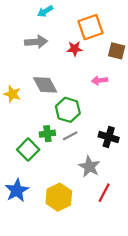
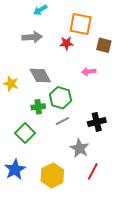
orange square: (91, 27) -> (81, 24), turned 30
green cross: (47, 134) -> (38, 107), moved
black cross: (109, 137) -> (97, 122), turned -30

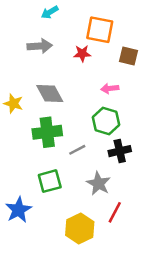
green hexagon: (60, 98) -> (106, 121), moved
green cross: (38, 107) -> (47, 132), size x1.6
green square: (25, 133) -> (50, 181), moved, turned 30
yellow hexagon: (52, 176) -> (80, 229), moved

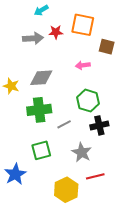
red star: (82, 54) -> (56, 32), moved
pink arrow: (110, 89) -> (83, 65), moved
gray diamond: (50, 94) -> (41, 78), turned -65
red line: (115, 212) -> (95, 176), turned 48

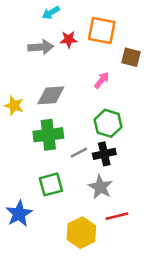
pink arrow: (83, 65) -> (102, 80), turned 136
black cross: (99, 125) -> (104, 154), moved

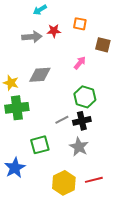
orange square: (102, 31) -> (80, 24), size x0.6
green cross: (48, 135) -> (17, 108), moved
red line: (117, 216) -> (94, 180), moved

